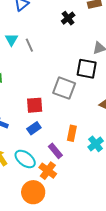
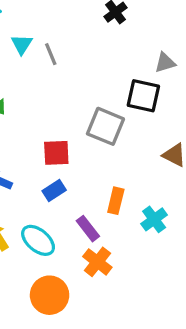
orange cross: (48, 171) -> (97, 262), moved

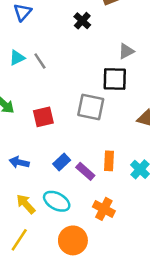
cyan triangle: (22, 44) -> (17, 58), turned 42
red square: (56, 153) -> (43, 117), moved
purple rectangle: (88, 229) -> (85, 171), moved

